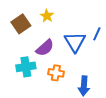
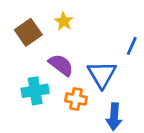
blue triangle: (75, 42) -> (102, 75), moved
purple semicircle: (45, 48) -> (61, 65), turned -102

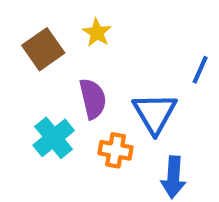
purple semicircle: (61, 65) -> (93, 99), turned 40
cyan cross: (35, 91) -> (54, 138), turned -30

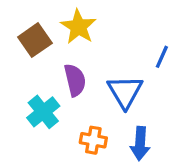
yellow star: (97, 33) -> (78, 27), size x1.5
orange cross: (116, 150) -> (93, 140), moved

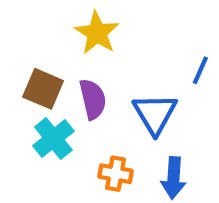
brown square: (35, 40) -> (43, 89), moved, turned -32

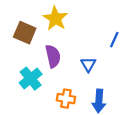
brown square: (43, 89) -> (25, 33), moved
blue triangle: (155, 114) -> (88, 64), size x0.6

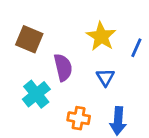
yellow star: (55, 18) -> (101, 36), moved

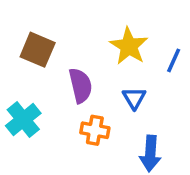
cyan cross: (36, 94) -> (23, 119), moved
orange cross: (79, 118) -> (95, 130), moved

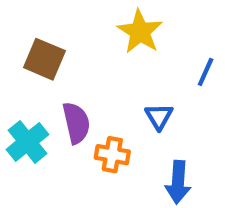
yellow star: (129, 46) -> (140, 32), moved
purple semicircle: (81, 85) -> (76, 123), moved

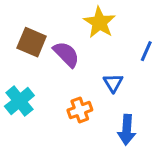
purple semicircle: (76, 123) -> (66, 54), moved, turned -32
orange cross: (112, 155) -> (80, 110), turned -30

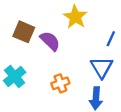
blue triangle: (113, 83) -> (102, 67), moved, size x1.5

